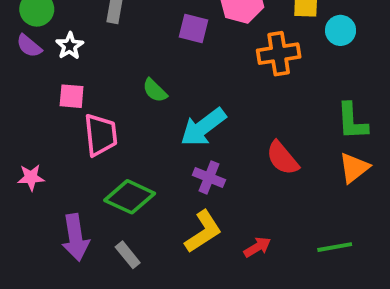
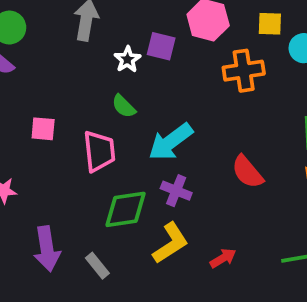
white star: (70, 46) -> (127, 59), moved
pink square: (72, 96) -> (43, 129), moved
pink trapezoid: (101, 135) -> (99, 151), moved
green diamond: (130, 197) -> (126, 209), moved, turned -33

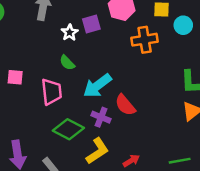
purple square: (161, 46) -> (91, 24), turned -30
red semicircle: (247, 172) -> (125, 105), moved
green diamond: (126, 209) -> (68, 129), turned 36

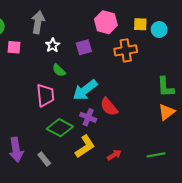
purple square: (91, 24) -> (84, 47), moved
cyan circle: (183, 25) -> (159, 30), moved
white star: (70, 32) -> (53, 45), moved
pink square: (15, 77) -> (14, 47), moved

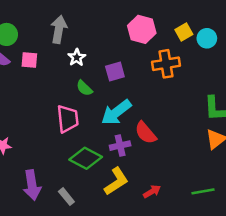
yellow square: (140, 24) -> (184, 32), turned -32
purple square: (84, 47) -> (115, 71), moved
purple cross: (88, 117) -> (120, 146), turned -35

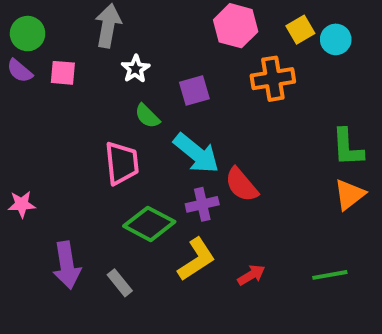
cyan arrow: (116, 112) -> (196, 153), turned -104

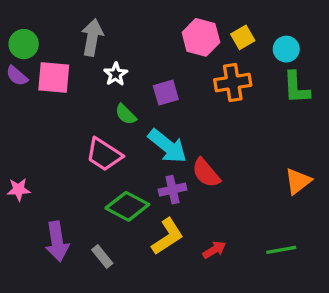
yellow square: (300, 30) -> (243, 37), moved
pink square: (63, 73) -> (54, 78), size x1.5
green L-shape: (347, 147) -> (296, 88), moved
pink trapezoid: (122, 163) -> (104, 154), turned 129

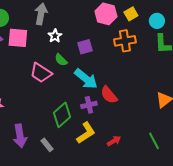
pink trapezoid: (104, 154) -> (41, 73), moved
green diamond: (127, 206) -> (62, 115), turned -70
green line: (281, 250) -> (154, 141), turned 72

